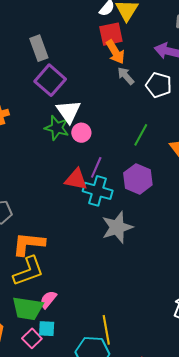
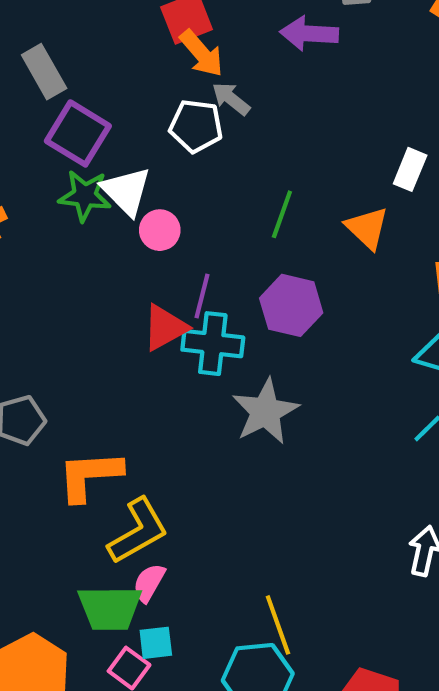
white pentagon: (159, 85) -> (196, 126), moved
green star: (57, 128) -> (85, 196), moved
red triangle: (76, 179) -> (165, 328), turned -30
yellow L-shape: (28, 271) -> (138, 531), moved

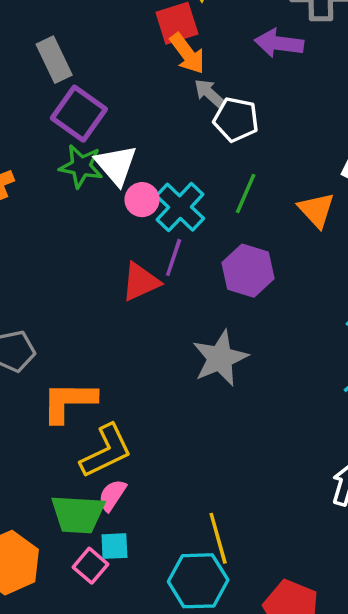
white pentagon: (196, 126) -> (236, 119), moved
cyan cross: (213, 344) -> (180, 207), moved, turned 33

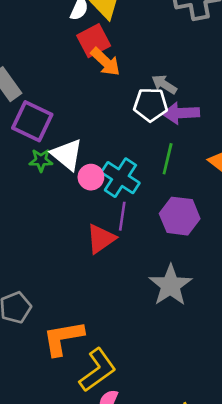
purple arrow: (279, 43) -> (181, 113), moved
gray arrow: (210, 93) -> (164, 84), moved
green star: (81, 166) -> (41, 160), size x0.7

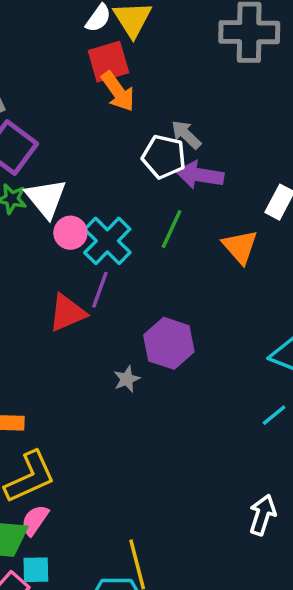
purple hexagon: (180, 216) -> (169, 343), moved
gray star: (170, 285) -> (127, 379), moved, size x0.5

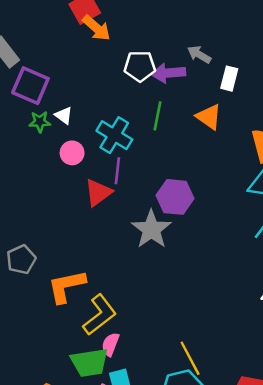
gray arrow: (186, 135) -> (199, 54), moved
white triangle: (46, 198) -> (64, 115), size x0.6
pink circle: (70, 233) -> (72, 153), moved
gray star: (127, 379) -> (151, 229), size x2.0

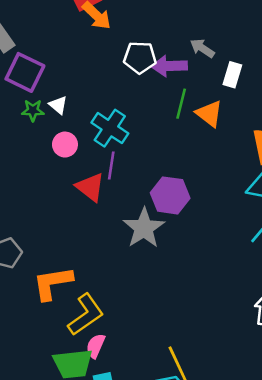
green line: (158, 116) -> (181, 104), moved
red triangle: (98, 193) -> (90, 187), turned -48

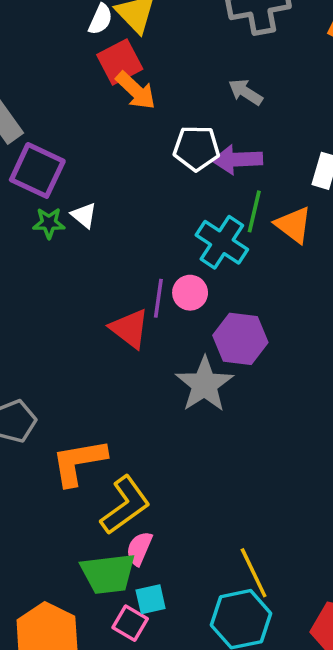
gray arrow: (202, 48) -> (246, 92), moved
cyan cross: (110, 128) -> (222, 242), moved
pink circle: (65, 145) -> (190, 293), moved

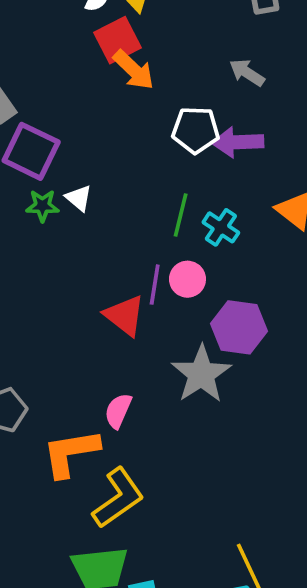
green line: (254, 211) -> (181, 215), moved
cyan cross: (222, 242) -> (221, 227), size x0.7
pink semicircle: (139, 548) -> (118, 411), moved

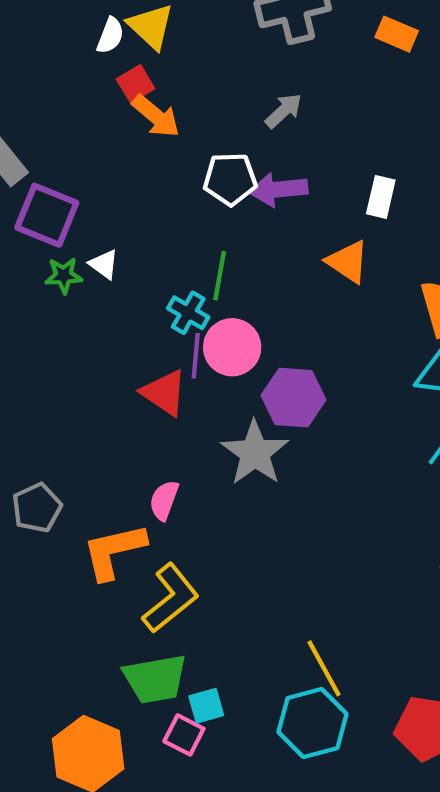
red square: (117, 40) -> (136, 84), size x0.7
gray arrow: (247, 73) -> (284, 111), turned 108
cyan cross: (221, 227) -> (188, 313), moved
pink circle: (187, 279) -> (232, 347), size x1.4

